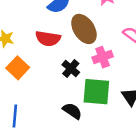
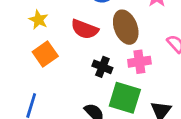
black cross: (71, 69) -> (102, 67), turned -30

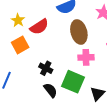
red semicircle: (85, 29) -> (39, 27), moved, turned -60
black cross: (102, 67) -> (46, 68), moved

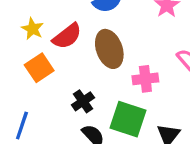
brown ellipse: (79, 32) -> (109, 49), moved
black cross: (46, 68) -> (83, 101), turned 32

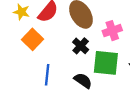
black cross: (83, 101) -> (81, 46), moved
blue line: (22, 126) -> (47, 75), moved

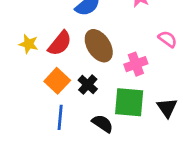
orange square: (33, 39) -> (57, 81), moved
black cross: (81, 46) -> (88, 85), moved

